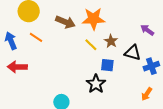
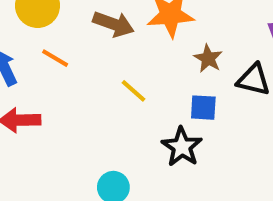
yellow line: (91, 45) -> (133, 91), moved

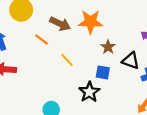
orange line: (55, 58) -> (42, 40), moved

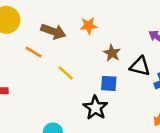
orange star: (91, 22) -> (89, 26), size x0.6

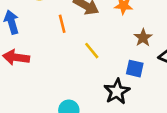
orange line: (34, 52) -> (62, 24), turned 36

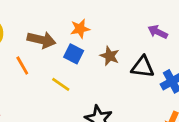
blue square: (135, 69) -> (74, 54), moved, turned 30

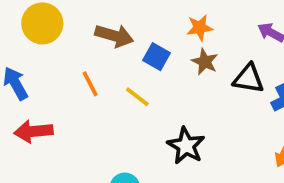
orange star: (80, 29) -> (200, 28), moved
orange line: (22, 65) -> (90, 84), moved

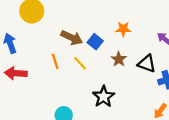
brown arrow: (114, 36) -> (72, 38), moved
brown star: (205, 62) -> (119, 59), moved
orange line: (90, 84) -> (55, 61), moved

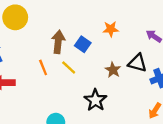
brown arrow: (72, 38) -> (58, 42), turned -105
brown star: (119, 59) -> (113, 70), moved

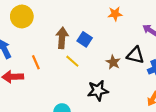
orange star: (111, 29) -> (115, 14), moved
orange line: (43, 67) -> (36, 62), moved
black star: (95, 100) -> (98, 91), turned 30

